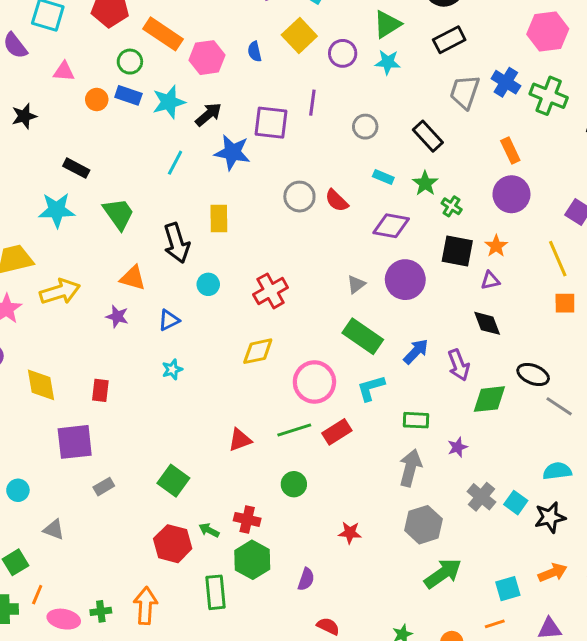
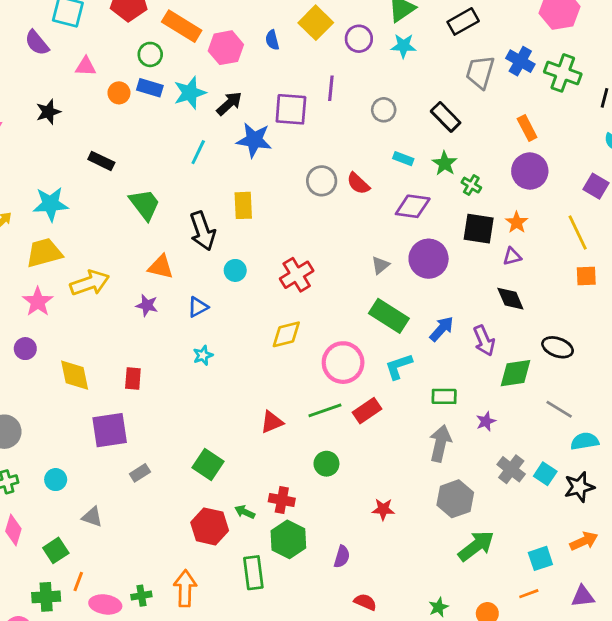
cyan star: (57, 210) -> (51, 204), moved
gray line: (559, 406) -> (559, 409), moved

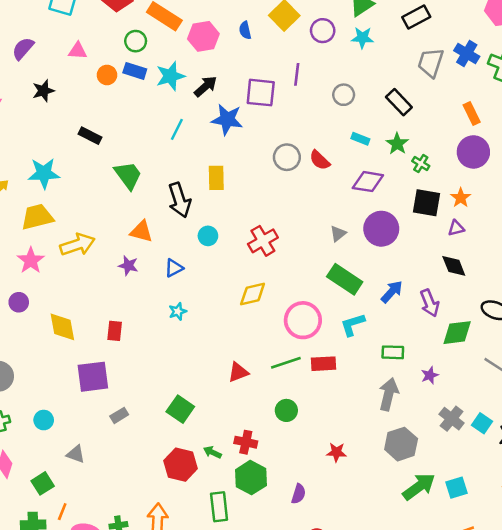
purple semicircle: (37, 43) -> (23, 48), moved, turned 80
red rectangle: (367, 411) -> (323, 364), turned 30
cyan square: (540, 558) -> (456, 488), moved

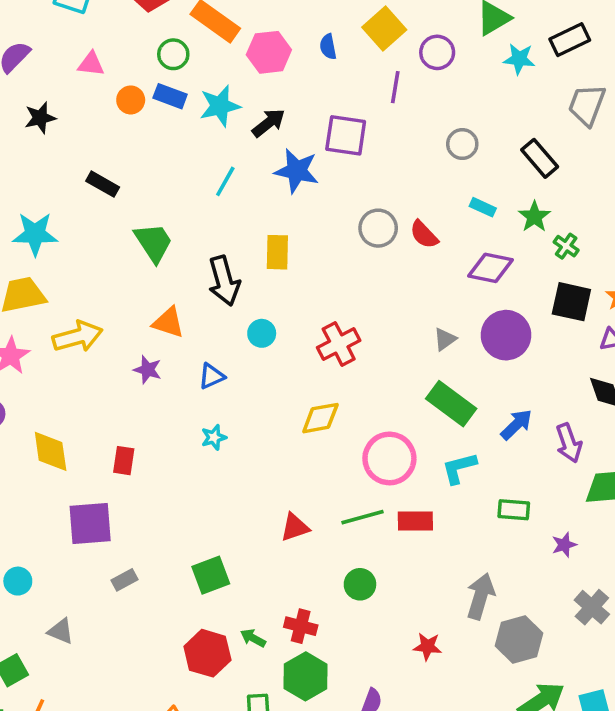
cyan star: (362, 38) -> (519, 59), moved
purple line: (297, 74) -> (395, 87), moved
gray arrow: (389, 394) -> (480, 596), moved
green square: (180, 409) -> (211, 575), turned 32

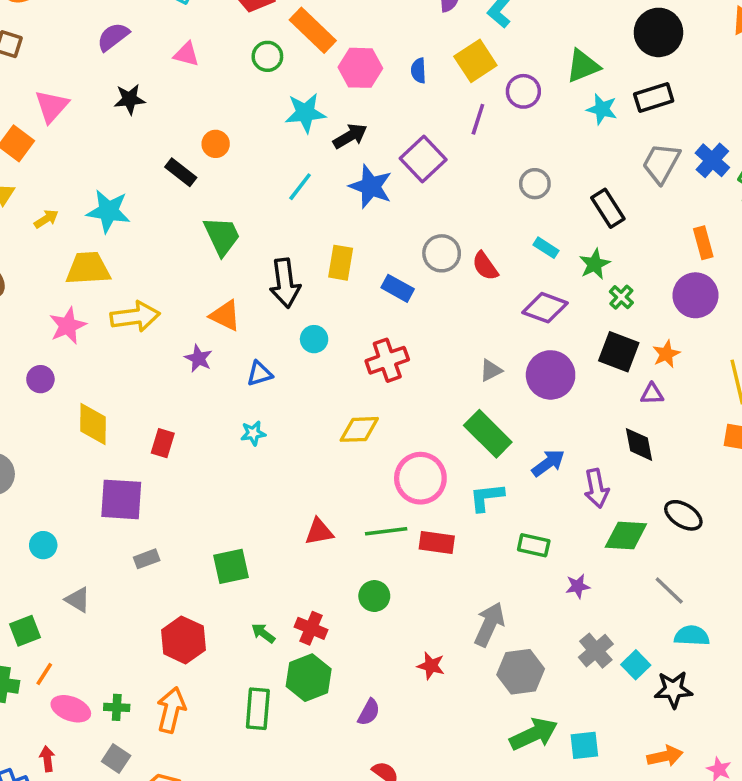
blue rectangle: (170, 96) -> (398, 288), moved
orange circle: (131, 100) -> (216, 144), moved
purple square: (346, 135) -> (423, 159), turned 30
red hexagon: (207, 653) -> (183, 640), moved

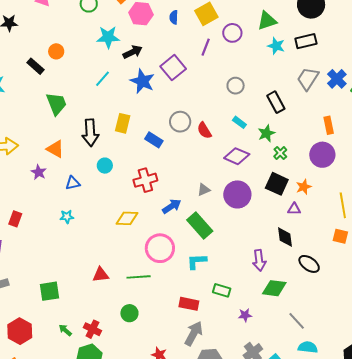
blue arrow: (548, 463) -> (172, 206), moved
black ellipse: (683, 515) -> (309, 264), moved
red rectangle: (437, 543) -> (189, 304), moved

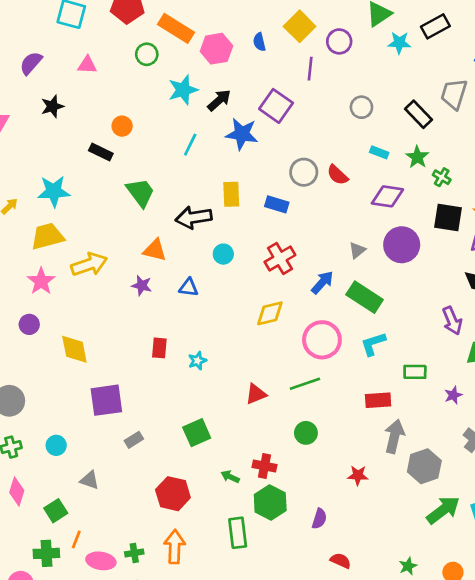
gray trapezoid: (308, 79) -> (454, 94), moved
black arrow: (90, 133) -> (194, 217), turned 100
blue triangle: (73, 183) -> (189, 287), turned 35
cyan star: (67, 217) -> (197, 361), moved
red rectangle: (15, 219) -> (159, 348), moved

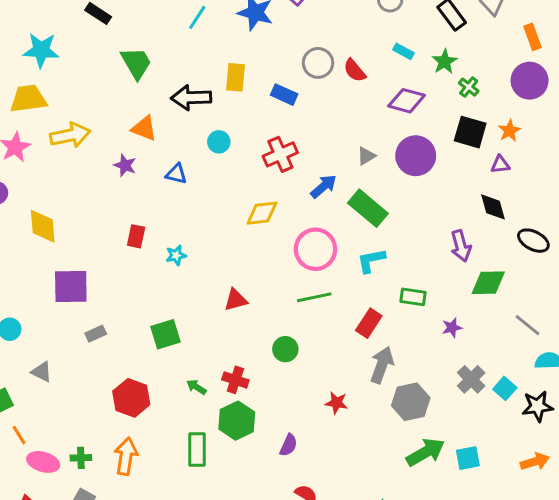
green line: (305, 384) -> (314, 297), moved
red rectangle: (378, 400) -> (369, 323), turned -60
orange line: (76, 539) -> (19, 435), turned -60

